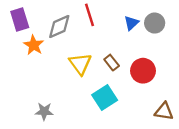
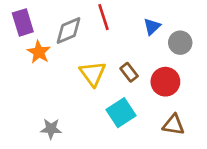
gray circle: (155, 23) -> (180, 43), moved
brown triangle: (164, 111) -> (173, 125), moved

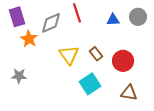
blue triangle: (152, 27) -> (113, 20), turned 40
gray circle: (180, 43) -> (138, 17), moved
gray star: (51, 129) -> (19, 76), moved

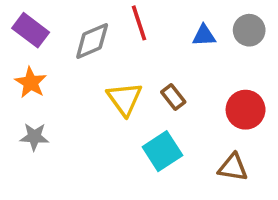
purple rectangle: (17, 17) -> (31, 30), turned -36
orange star: (29, 39) -> (31, 83), moved
red circle: (123, 61) -> (246, 110), moved

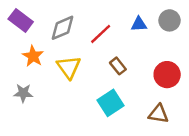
red line: (139, 23) -> (101, 34), moved, turned 65
orange star: (31, 83) -> (33, 56), moved
yellow triangle: (125, 99) -> (69, 67), moved

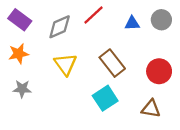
red line: (101, 34) -> (94, 15), moved
orange star: (33, 56) -> (19, 54), moved, turned 30
brown rectangle: (118, 66) -> (112, 63), size x1.6

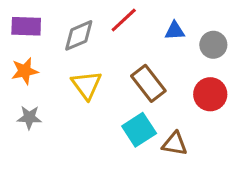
purple rectangle: (20, 20) -> (26, 26), turned -35
gray circle: (161, 20) -> (213, 45), moved
brown triangle: (151, 109) -> (175, 144), moved

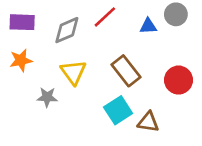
gray circle: (213, 45) -> (176, 14), moved
gray star: (29, 117) -> (47, 97), moved

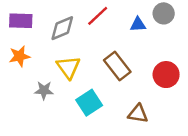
cyan square: (118, 110) -> (89, 103), moved

